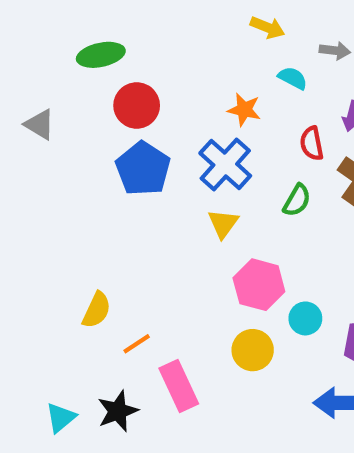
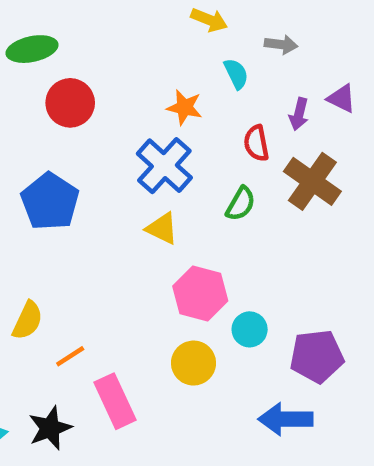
cyan semicircle: (293, 78) -> (236, 74), turned 36
blue pentagon: (143, 169) -> (50, 202), moved
yellow triangle: (223, 224) -> (162, 228), turned -40

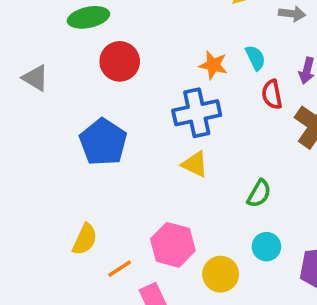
cyan semicircle: (236, 74) -> (255, 58), moved
blue cross: (164, 166) -> (197, 113), turned 36
green semicircle: (241, 204) -> (259, 193), moved
pink hexagon: (200, 294) -> (173, 245), moved

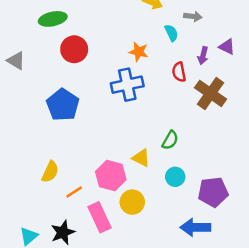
cyan semicircle: (255, 58) -> (171, 33), moved
yellow triangle: (195, 164) -> (141, 158), moved
yellow circle: (221, 274) -> (132, 202), moved

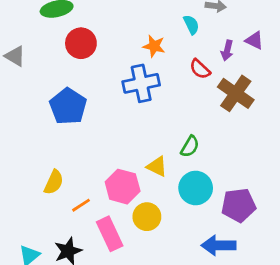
red semicircle: (179, 72) -> (200, 69), turned -36
cyan circle: (175, 177) -> (196, 188), size x1.5

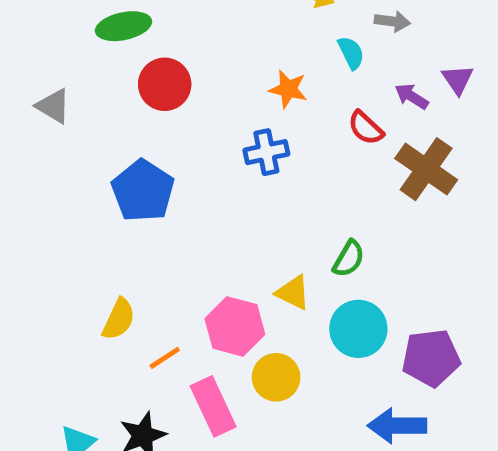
purple triangle: (254, 40) -> (458, 79), turned 30
purple arrow: (227, 50) -> (412, 96), turned 108
blue cross: (141, 83) -> (266, 152), size x0.7

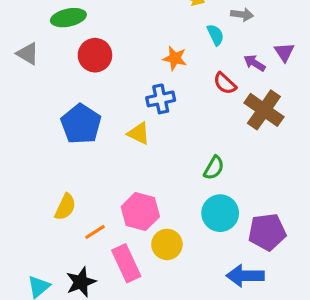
gray triangle: (53, 106) -> (28, 54), moved
yellow triangle: (293, 293) -> (139, 133), moved

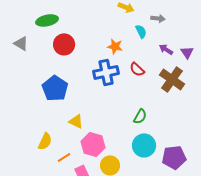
purple triangle: (284, 52) -> (187, 52), moved
red semicircle: (225, 83) -> (137, 69), moved
blue cross: (161, 99) -> (106, 72), size x1.4
yellow triangle: (139, 133) -> (76, 121), moved

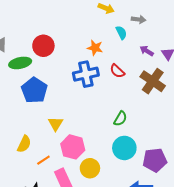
green ellipse: (47, 20) -> (20, 63), moved
yellow triangle: (76, 121) -> (56, 124), turned 35

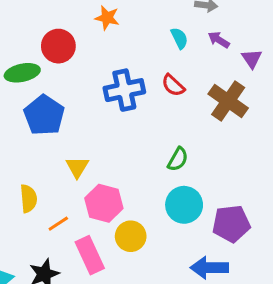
cyan semicircle: (121, 33) -> (179, 38), moved
orange star: (95, 48) -> (107, 18), moved
purple arrow: (147, 51) -> (219, 40), moved
yellow semicircle: (24, 144) -> (28, 199), turned -30

